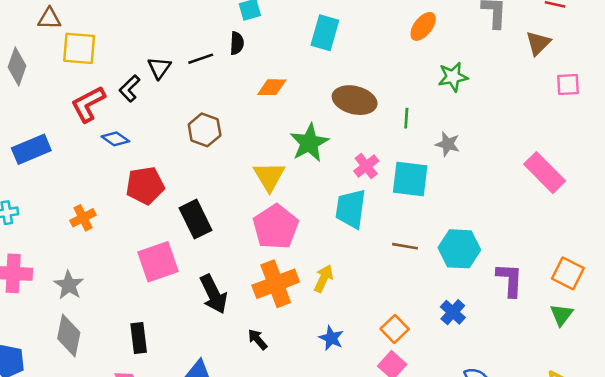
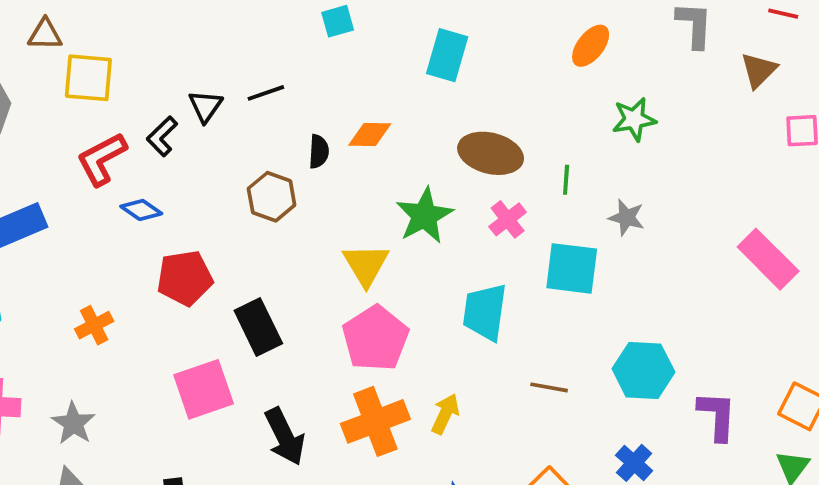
black semicircle: (237, 43) -> (319, 151), moved
pink cross: (366, 166) -> (508, 219), moved
brown line: (405, 246) -> (549, 387), moved

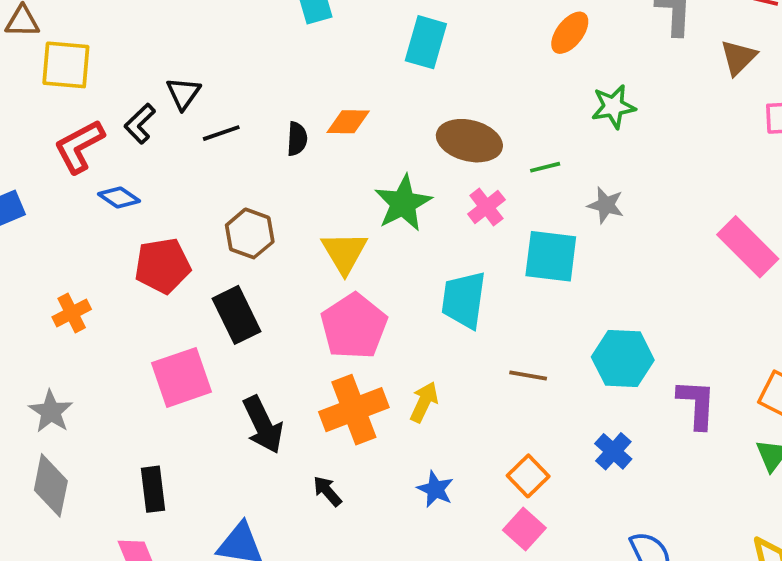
black line: (266, 93) -> (221, 133), moved
green line: (566, 180) -> (545, 167), turned 72
brown hexagon: (272, 197) -> (250, 233), moved

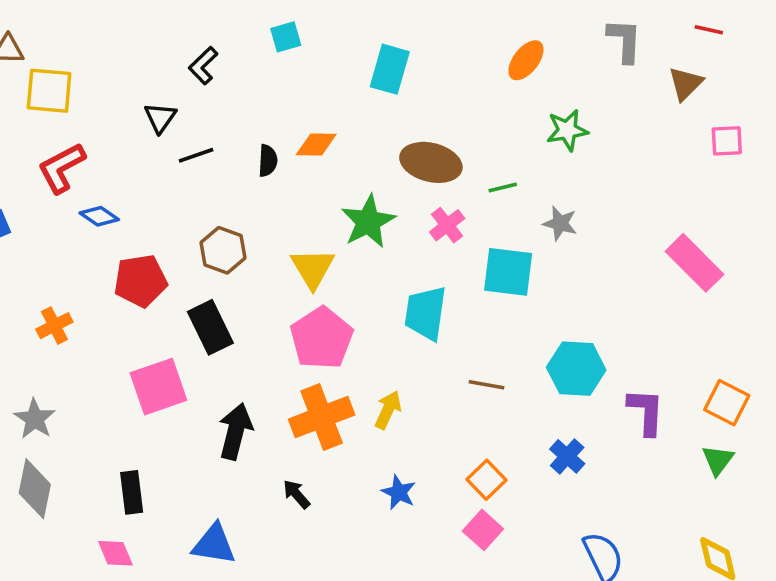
black L-shape: (140, 124) -> (203, 66), moved
black arrow: (263, 425) -> (236, 431), turned -140

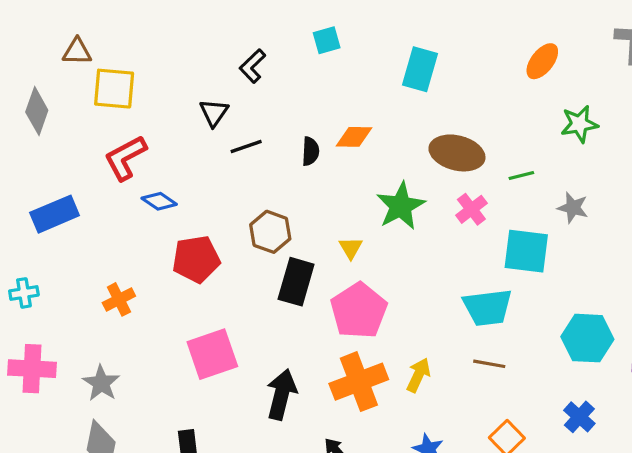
yellow triangle: (313, 268) -> (351, 248), size x0.6
cyan trapezoid: (426, 313) -> (488, 307), moved, turned -105
black rectangle: (210, 327) -> (296, 282), moved, turned 42
brown line: (487, 385) -> (489, 364), moved

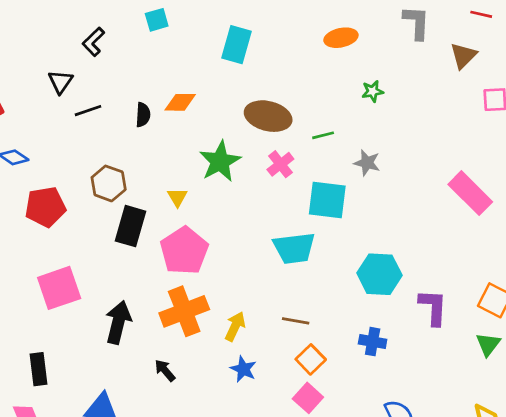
orange ellipse: (542, 61) -> (341, 38), turned 40
green star: (579, 124) -> (373, 91), size x0.7
brown line: (489, 364) -> (296, 321), moved
yellow arrow: (418, 375) -> (235, 326), moved
blue cross: (579, 417) -> (373, 342), turned -32

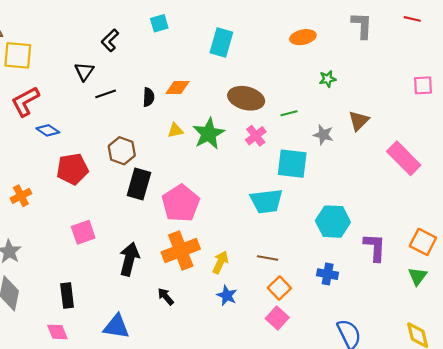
brown triangle: (463, 56) -> (359, 121), moved
yellow triangle: (177, 197) -> (175, 130), moved, turned 49
pink square: (59, 288) -> (83, 232), size x0.7

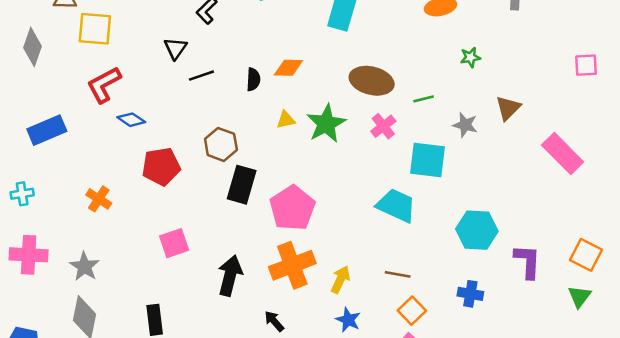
orange cross: (21, 196) -> (99, 199), turned -30
cyan trapezoid: (266, 201) -> (396, 205), turned -148

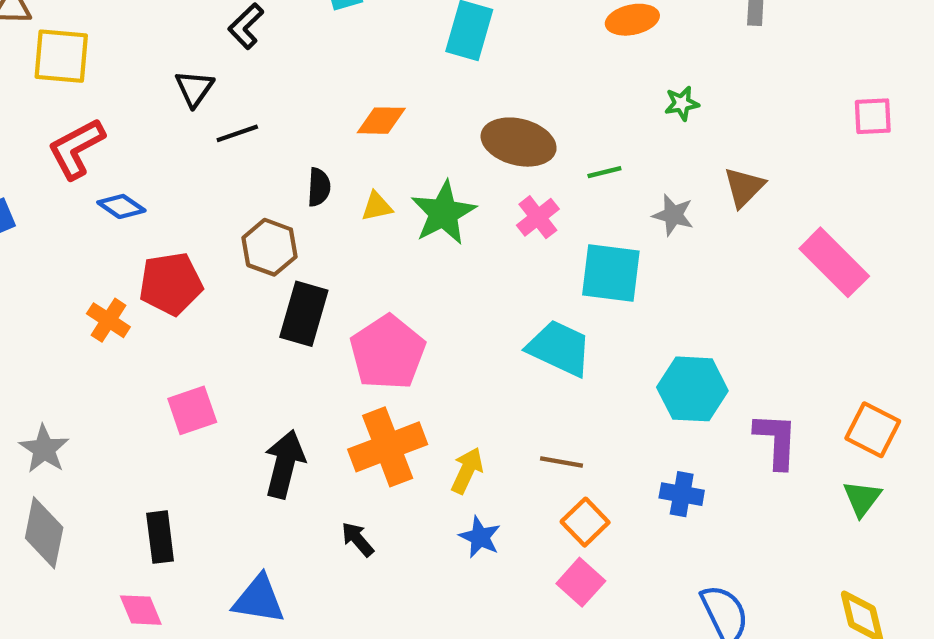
black semicircle: (253, 79) -> (319, 187), moved
orange cross: (99, 199) -> (108, 320), moved

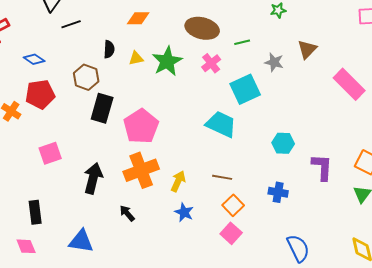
blue diamond: (121, 206) -> (34, 59), moved
cyan square: (611, 273) -> (245, 89), turned -32
cyan hexagon: (692, 389) -> (283, 143), size x0.7

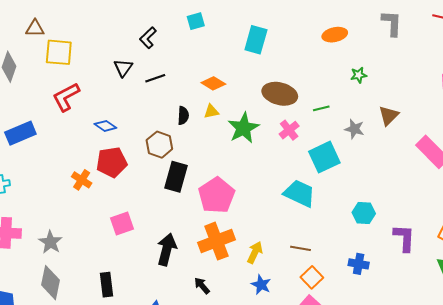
orange diamond: (138, 18) -> (213, 83), turned 30
black line: (71, 24) -> (155, 78), moved
yellow triangle: (136, 58) -> (211, 111), moved

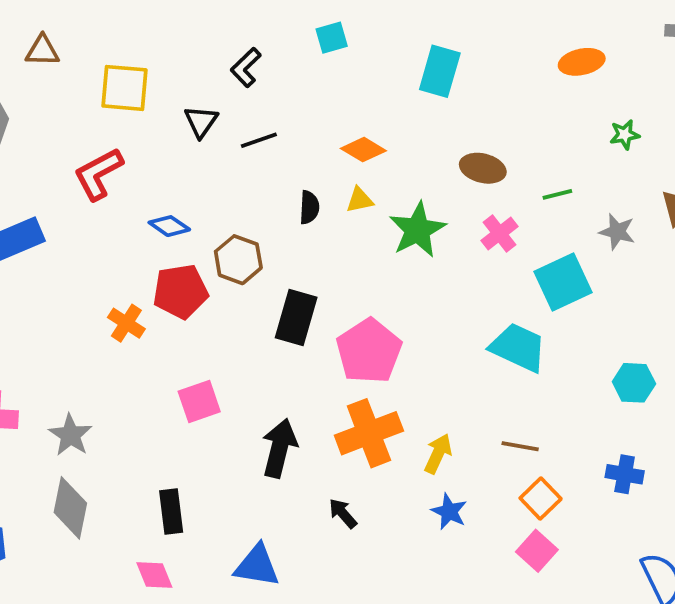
yellow square: (59, 52) -> (125, 88), moved
brown ellipse: (280, 94) -> (483, 168), size x0.7
brown hexagon: (159, 145) -> (238, 260), moved

